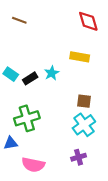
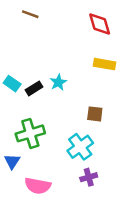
brown line: (19, 20) -> (30, 14), moved
yellow rectangle: (80, 57) -> (105, 64), moved
cyan cross: (84, 125) -> (80, 147), moved
blue triangle: (11, 143) -> (12, 161), turned -48

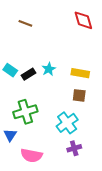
brown line: (30, 14) -> (25, 23), moved
yellow rectangle: (105, 64) -> (80, 73), moved

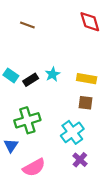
purple cross: (74, 148) -> (80, 160), turned -32
pink semicircle: (31, 155) -> (34, 167), turned -40

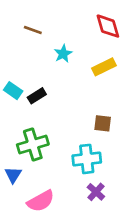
cyan star: (53, 74) -> (63, 54), moved
yellow rectangle: (87, 79) -> (104, 67), moved, turned -36
cyan cross: (72, 132) -> (87, 159), turned 30

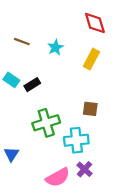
brown line: (33, 30) -> (22, 42), moved
yellow rectangle: (104, 67) -> (91, 59), turned -36
green cross: (33, 144) -> (46, 123), moved
pink semicircle: (41, 201) -> (58, 177), moved

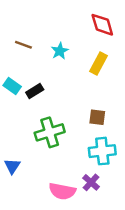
cyan cross: (76, 140) -> (102, 151), moved
pink semicircle: (58, 177) -> (62, 191), turned 40

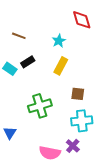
cyan star: (60, 51) -> (59, 41), moved
yellow rectangle: (99, 63) -> (61, 66), moved
black rectangle: (35, 91) -> (28, 62), moved

